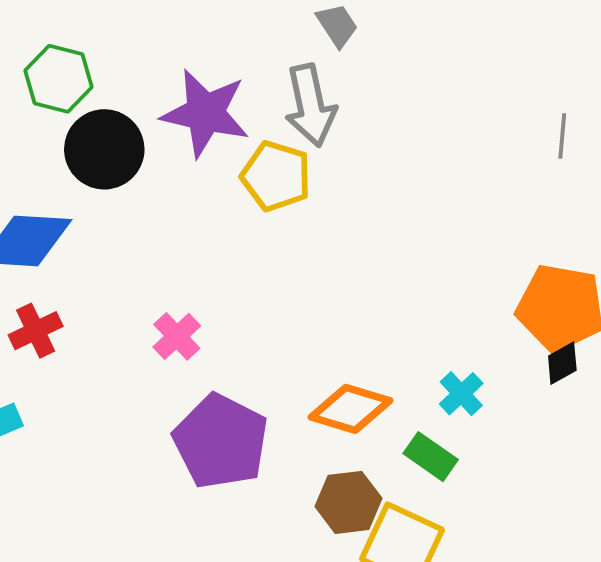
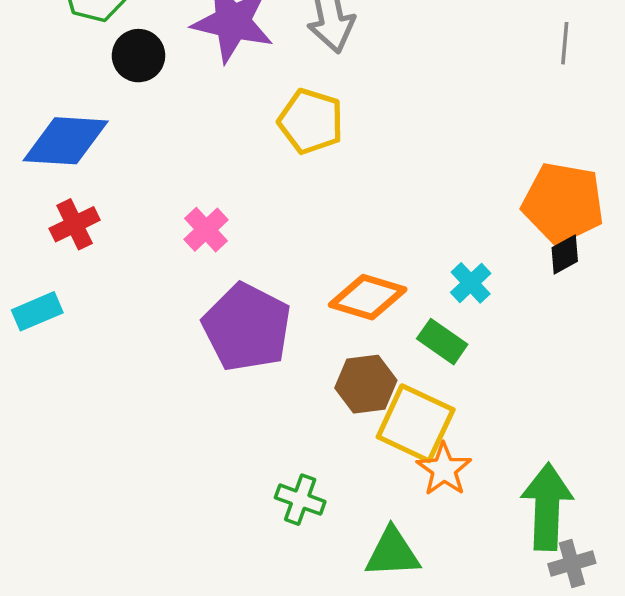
black circle: (104, 149) -> (139, 56), size x0.7
yellow pentagon: (276, 176) -> (311, 121), moved

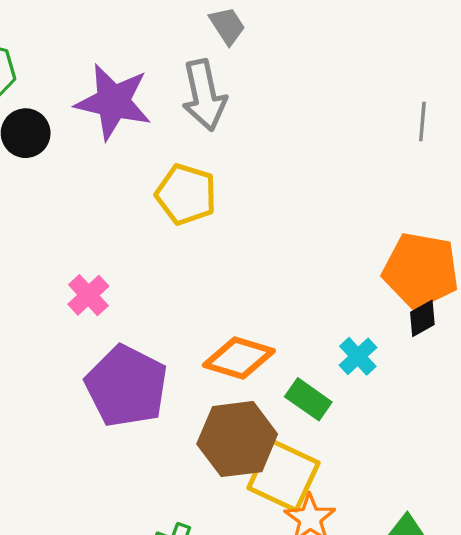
cyan cross: (471, 283) -> (358, 356), moved
brown hexagon: (366, 384) -> (237, 439), size x1.4

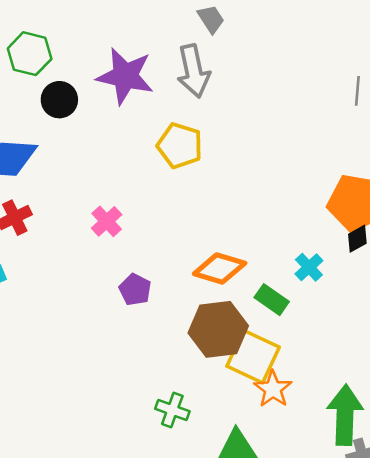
purple pentagon: (126, 386) -> (135, 290), size x0.5

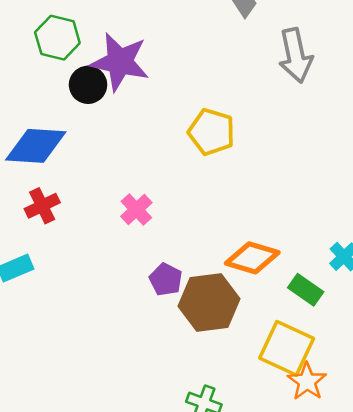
gray arrow: (193, 71) -> (296, 56), moved
purple star: (125, 76) -> (120, 62), moved
brown hexagon: (218, 329) -> (209, 302), moved

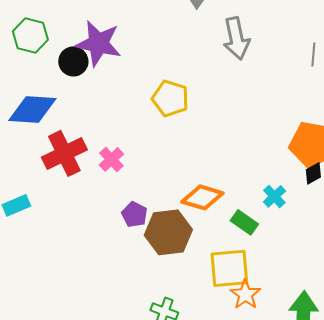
green hexagon: (57, 38) -> (30, 35), moved
red cross: (42, 206) -> (64, 153), moved, size x1.6
yellow square: (287, 348) -> (229, 268), turned -30

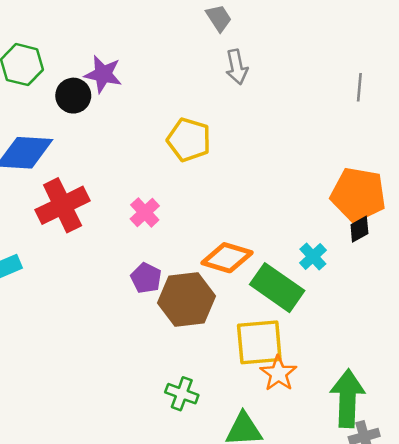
gray arrow: (236, 38) -> (237, 67), moved, size x0.7
purple star: (98, 43) -> (103, 74), size x0.7
pink cross: (111, 159) -> (145, 212), moved
green rectangle: (244, 222) -> (277, 288), size x1.6

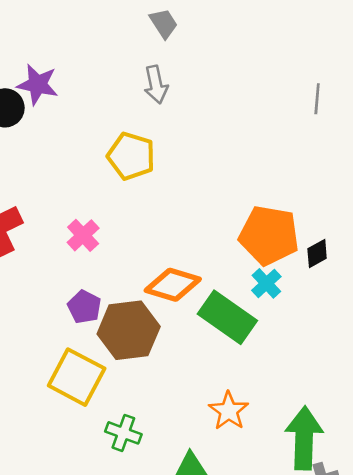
gray arrow: (237, 67) -> (156, 85), moved
orange pentagon: (358, 195) -> (269, 235), moved
yellow square: (259, 342) -> (77, 377), moved, turned 33

